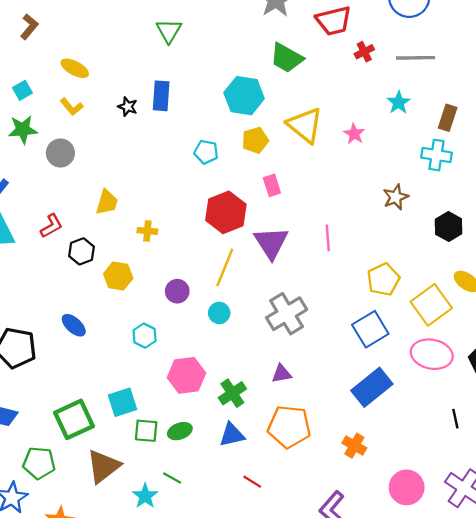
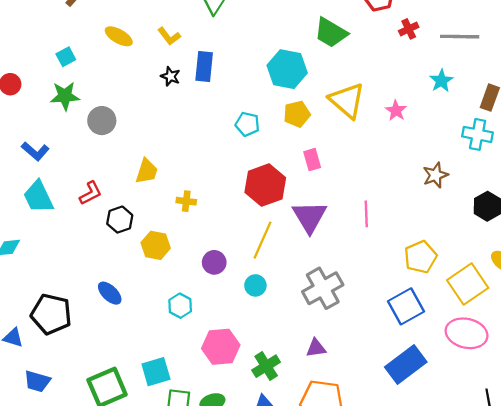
yellow L-shape: (72, 107) -> (169, 36), moved

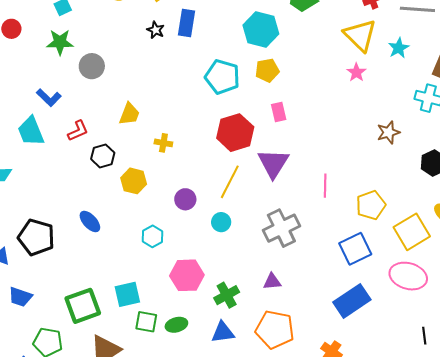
yellow triangle: (347, 100) -> (360, 35), moved
cyan pentagon: (247, 124) -> (222, 77), size x1.6
blue L-shape: (35, 151) -> (49, 98), moved
pink line: (366, 214) -> (325, 186), moved

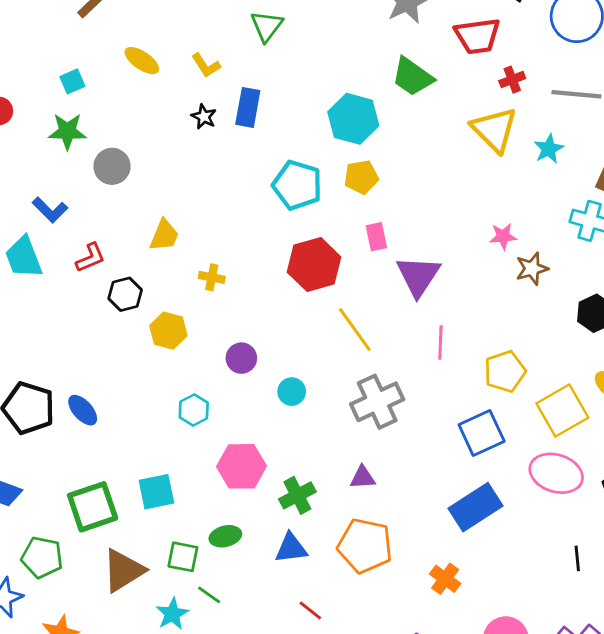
pink star: (356, 72) -> (503, 236), moved, turned 30
purple triangle: (273, 163) -> (418, 276), moved
yellow line: (230, 182) -> (355, 329), moved, turned -64
blue ellipse: (90, 221) -> (83, 410), moved
green square: (146, 322) -> (183, 557), moved

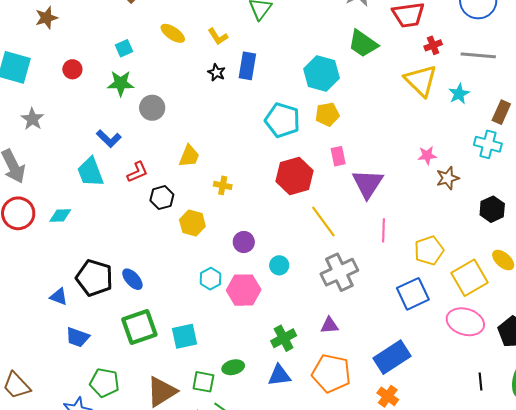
pink hexagon: (241, 466) -> (244, 290), moved
green square: (93, 507) -> (139, 327), moved
blue rectangle: (475, 507) -> (392, 357), moved

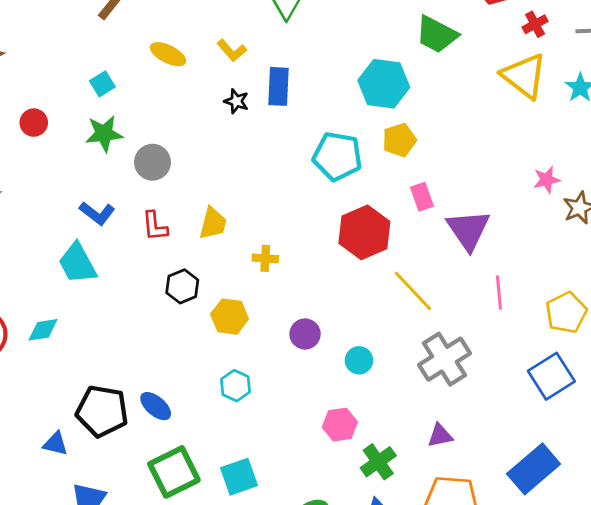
red L-shape: (137, 172) -> (155, 226), moved, turned 115
cyan hexagon: (210, 279) -> (236, 386), moved
pink hexagon: (244, 290) -> (340, 425), moved, size x0.7

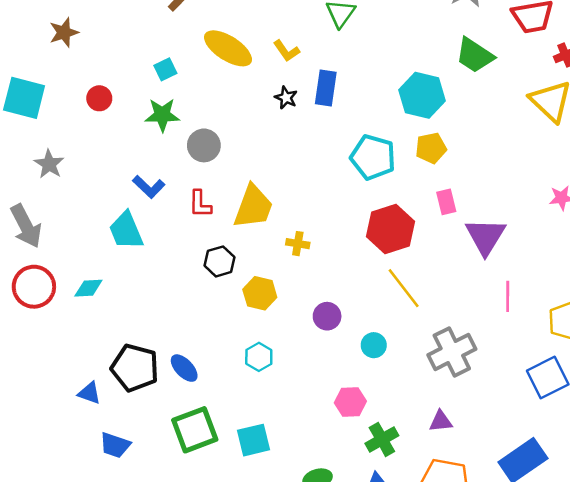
yellow ellipse: (168, 54) -> (228, 48), size x1.5
yellow trapezoid: (213, 223) -> (253, 207), size x1.5
yellow line: (413, 291) -> (404, 288), moved

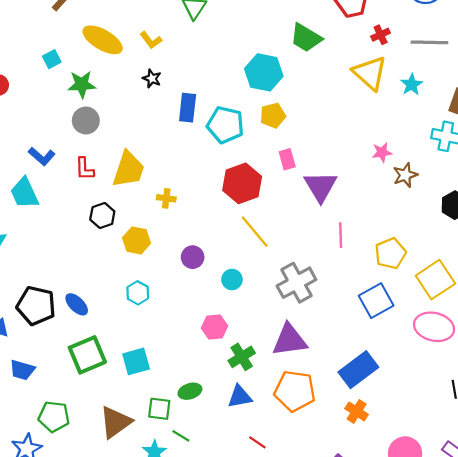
blue rectangle: (326, 88) -> (188, 108), moved
green star: (162, 115) -> (82, 84), moved
purple triangle: (441, 421) -> (290, 340), size x1.8

